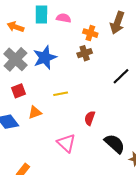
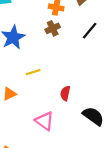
black line: (121, 76) -> (90, 31), moved

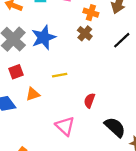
brown cross: (53, 28) -> (85, 33), turned -32

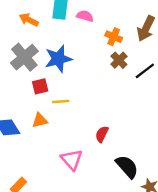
brown cross: (85, 33) -> (119, 60), moved
red square: (16, 72) -> (40, 86), moved
yellow line: (60, 75) -> (61, 102), moved

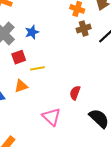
blue star: (58, 59) -> (32, 32), size x0.6
brown cross: (119, 60) -> (84, 29), turned 32

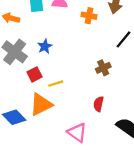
brown cross: (84, 29) -> (103, 68), moved
orange triangle: (21, 86) -> (41, 104), size x1.6

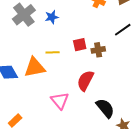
red square: (34, 74) -> (80, 45), moved
red semicircle: (98, 104) -> (85, 81), size x1.5

